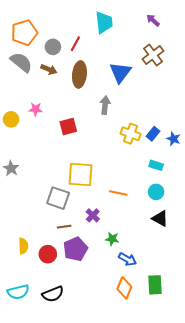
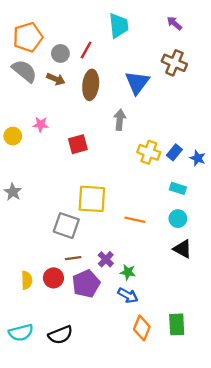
brown cross: (153, 55) -> (174, 63), turned -30
purple cross: (93, 215) -> (106, 259), moved
red circle: (48, 254) -> (53, 278), moved
blue arrow: (127, 259) -> (128, 295), moved

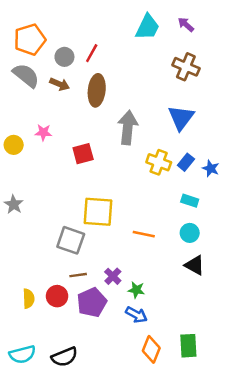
cyan trapezoid: (119, 26) -> (148, 27), moved, turned 32
blue triangle: (137, 83) -> (181, 118), moved
gray arrow: (120, 120) -> (128, 128), size x1.5

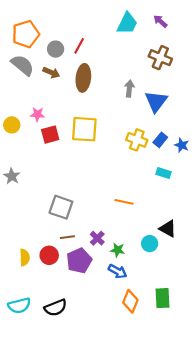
gray arrow: (128, 128) -> (129, 89), moved, size x0.6
red square: (83, 154) -> (50, 135), moved
yellow square: (98, 212) -> (84, 129), moved
cyan circle: (190, 233) -> (150, 244), moved

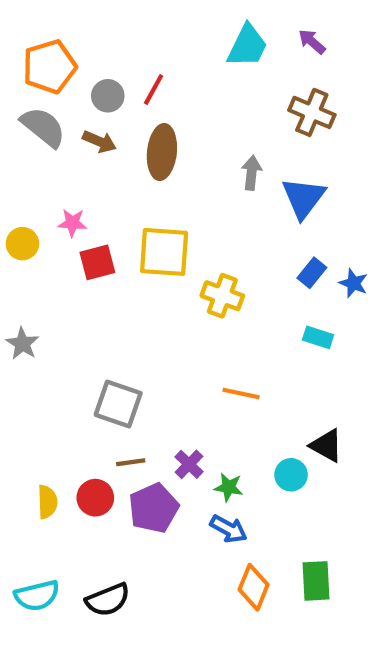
yellow cross: (137, 140) -> (222, 296), moved

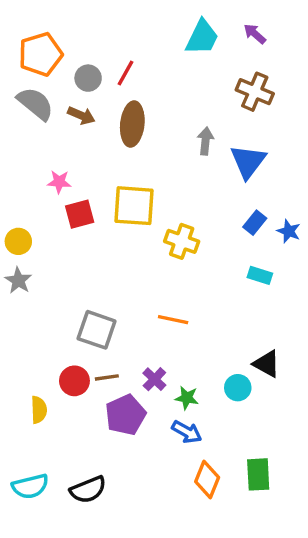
yellow circle: (22, 244) -> (18, 241), moved
orange line: (241, 394) -> (173, 320), moved
red circle: (95, 498) -> (74, 381), moved

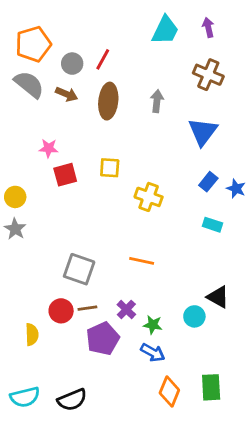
purple arrow: (255, 34) -> (208, 27), turned 36
gray arrow: (205, 141) -> (157, 101), moved
yellow square: (134, 206) -> (110, 168), size x0.6

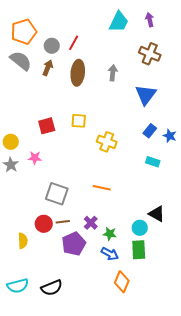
brown arrow: (67, 94) -> (48, 68), turned -91
pink star: (49, 148) -> (35, 158), moved
green rectangle: (211, 387) -> (139, 250), moved

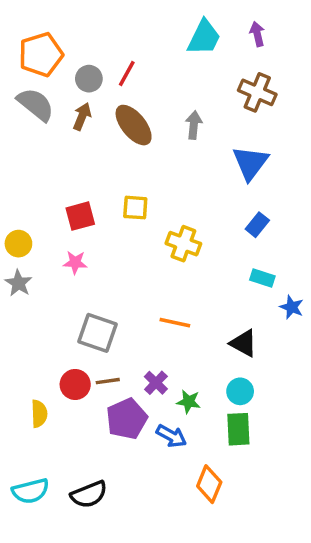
brown ellipse: (78, 73) -> (134, 125), turned -45
blue star: (170, 136) -> (292, 307), moved
pink star: (35, 158) -> (75, 262), moved
black triangle: (157, 214) -> (244, 343), moved
blue arrow: (110, 254) -> (171, 436), moved

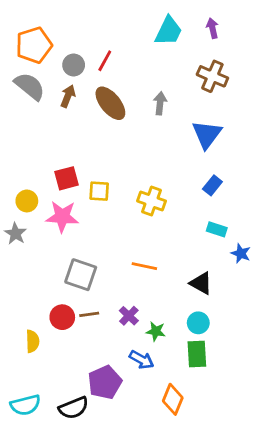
yellow square: (135, 208) -> (99, 191), moved
yellow circle: (18, 244) -> (27, 201), moved
pink star: (75, 262) -> (62, 217), size x1.6
purple pentagon: (127, 419) -> (105, 382), moved

